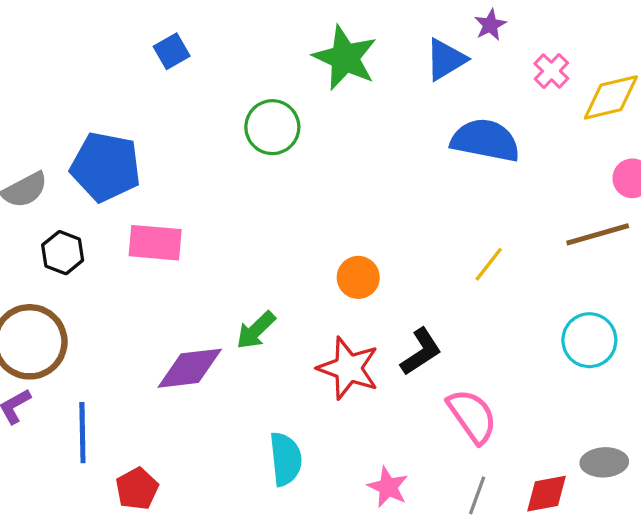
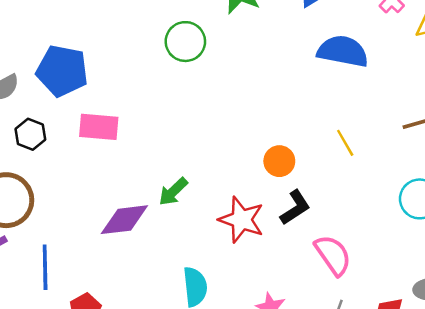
yellow line: (489, 264) -> (345, 143), turned -68
orange circle: (358, 277) -> (279, 161), moved

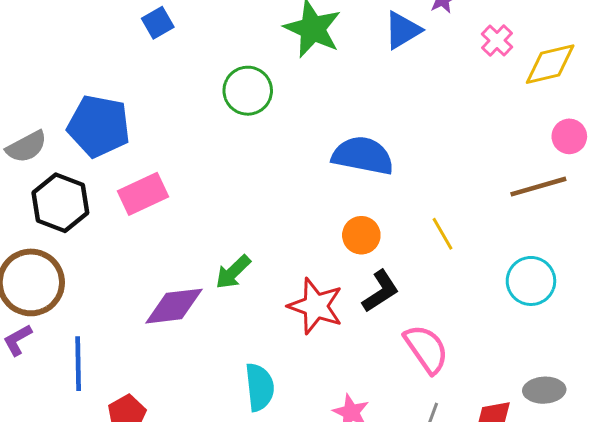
blue semicircle: (343, 51) -> (363, 156), moved
pink rectangle: (99, 127) -> (143, 194), turned -30
black hexagon: (30, 134) -> (60, 203), size x1.5
yellow line: (345, 143) -> (442, 234), moved

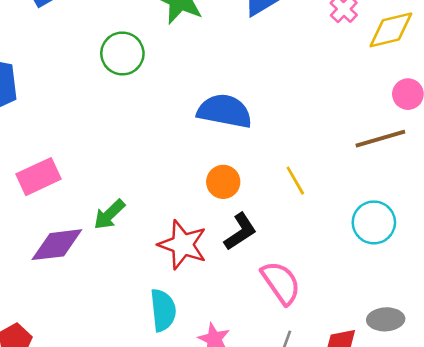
pink rectangle: (143, 194) -> (39, 177), moved
cyan semicircle: (260, 387) -> (163, 310), moved

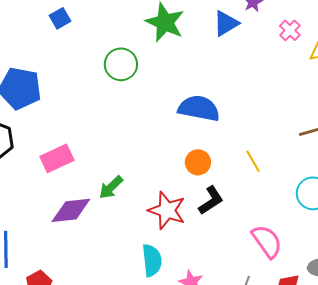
pink semicircle: (281, 283) -> (267, 241), moved

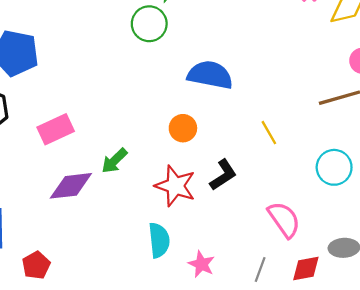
green circle: (121, 64) -> (149, 24), moved
orange circle: (198, 162) -> (183, 128), moved

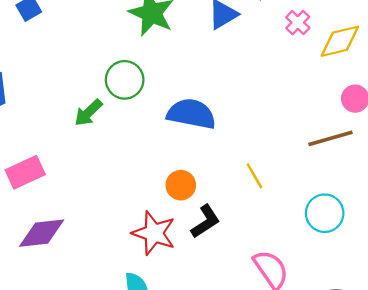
green circle: (149, 24) -> (125, 80), moved
orange circle: (183, 128) -> (181, 185), moved
green arrow: (114, 161) -> (88, 113), moved

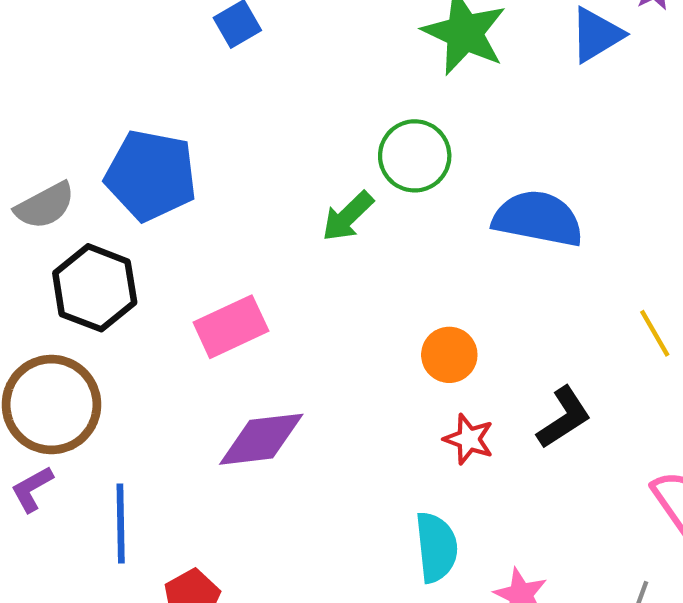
orange circle: (181, 185) -> (449, 355), moved
red star: (154, 233) -> (469, 439), size x0.6

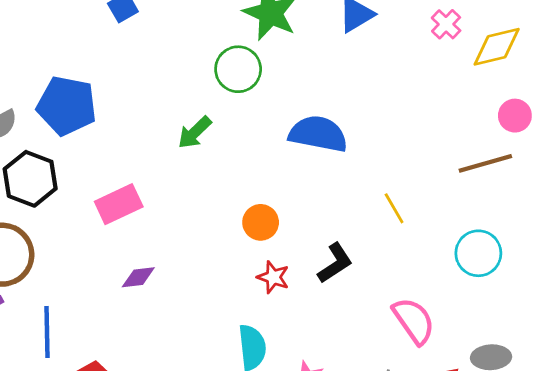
green circle: (415, 156) -> (238, 69), moved
purple diamond: (261, 439) -> (138, 277), size x0.6

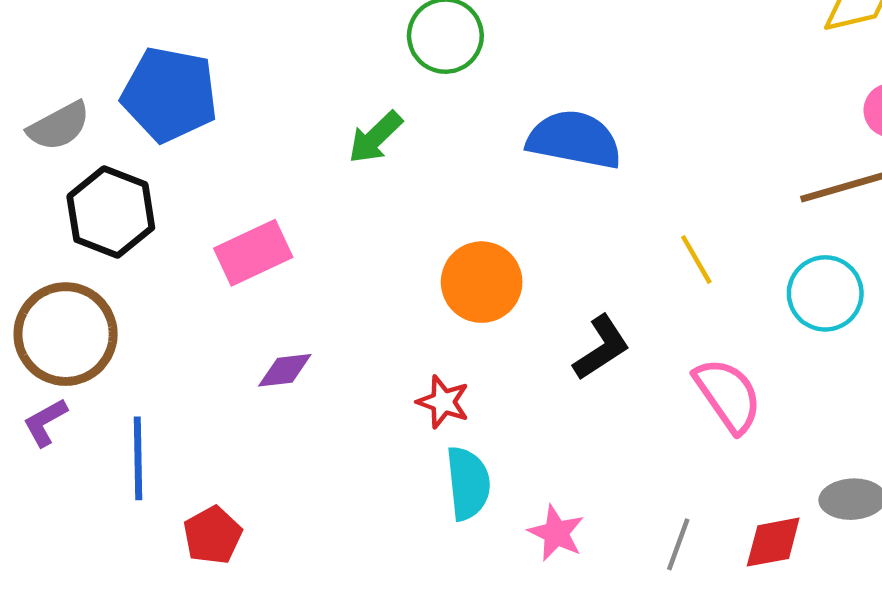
orange circle: (261, 222) -> (482, 282), size x1.4
cyan circle: (478, 253) -> (825, 293), moved
red star: (273, 277) -> (443, 402), moved
pink semicircle: (414, 321) -> (728, 395), moved

